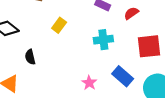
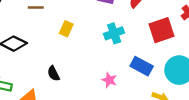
black semicircle: (30, 57) -> (54, 74), moved

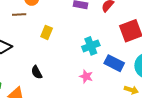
cyan cross: (114, 33) -> (91, 46), moved

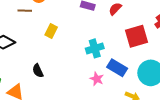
pink star: (86, 76) -> (97, 79), moved

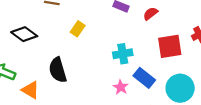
black semicircle: (38, 71) -> (58, 70), size x1.6

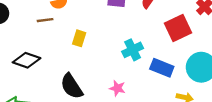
pink star: (121, 87) -> (117, 88), moved

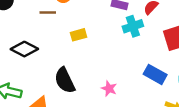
yellow rectangle: (79, 38) -> (79, 35), turned 49
cyan cross: (133, 50) -> (133, 26), moved

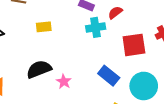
black semicircle: (65, 80) -> (39, 69), moved, turned 85

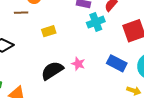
pink star: (64, 82) -> (78, 64), moved

